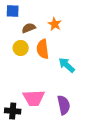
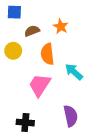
yellow circle: (21, 48) -> (13, 51), moved
pink trapezoid: (34, 98) -> (40, 85), moved, turned 125
black cross: (13, 111) -> (25, 123), moved

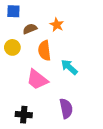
pink trapezoid: (40, 85) -> (37, 79), turned -85

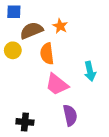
brown semicircle: (30, 29) -> (32, 30), size x1.5
cyan arrow: (69, 67) -> (90, 71), moved, turned -144
pink trapezoid: (37, 79) -> (57, 84), moved

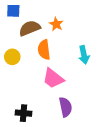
yellow circle: (13, 50) -> (12, 57), moved
cyan arrow: (90, 71) -> (84, 55), moved

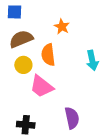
brown semicircle: (30, 28) -> (21, 39), moved
yellow circle: (12, 57) -> (23, 65), moved
pink trapezoid: (53, 78) -> (41, 86), moved

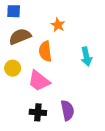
yellow circle: (23, 65) -> (13, 68), moved
black cross: (26, 125) -> (38, 112), moved

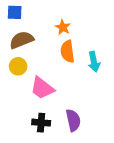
orange semicircle: (45, 51) -> (67, 51), moved
yellow circle: (13, 68) -> (18, 66), moved

